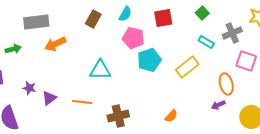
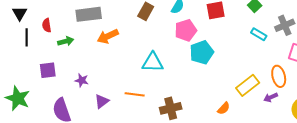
pink pentagon: (133, 38) -> (186, 30), turned -30
yellow rectangle: (187, 67) -> (248, 85), moved
purple triangle: (49, 98) -> (102, 101), moved

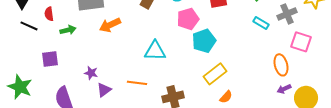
black line: (27, 37) -> (29, 26), turned -66
purple star: (82, 80) -> (91, 73), moved
yellow rectangle: (248, 85) -> (215, 74), moved
purple arrow: (271, 97) -> (284, 89), moved

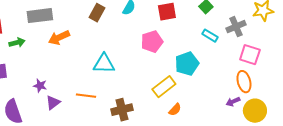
pink pentagon: (188, 19) -> (152, 42), moved
cyan pentagon: (204, 41) -> (187, 64), moved
orange ellipse: (281, 65) -> (244, 82), moved

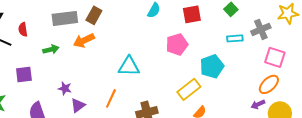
brown rectangle: (97, 13) -> (94, 15), moved
cyan rectangle: (210, 36) -> (235, 38), turned -35
green arrow: (17, 43) -> (51, 49), moved
orange ellipse: (244, 82) -> (269, 84), turned 60
orange line: (86, 96) -> (111, 98), turned -72

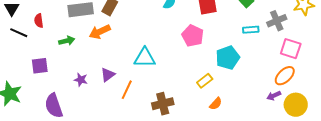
pink pentagon: (177, 44) -> (193, 36), turned -30
yellow rectangle: (189, 89) -> (205, 81), size x0.7
purple triangle: (78, 105) -> (108, 75), moved

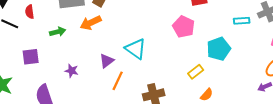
cyan triangle: (145, 58) -> (136, 49), turned 35
purple triangle: (108, 75) -> (107, 61), moved

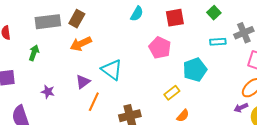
orange arrow: (91, 23) -> (81, 44), moved
green arrow: (58, 32) -> (34, 53), turned -56

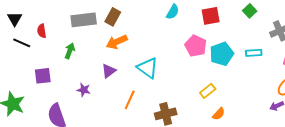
cyan rectangle: (218, 42) -> (254, 53), moved
cyan pentagon: (195, 70) -> (222, 54), moved
purple triangle: (83, 82) -> (109, 71), moved

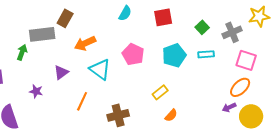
green square: (250, 11) -> (202, 27), moved
gray rectangle: (84, 20) -> (42, 34), moved
orange arrow: (117, 42) -> (85, 43), moved
pink pentagon: (196, 46) -> (133, 54), moved

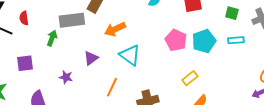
green square: (202, 27) -> (232, 13), turned -32
pink pentagon: (133, 54) -> (176, 40), moved

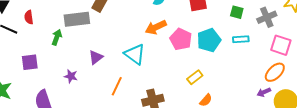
orange arrow: (115, 29) -> (156, 27), moved

